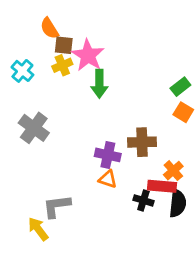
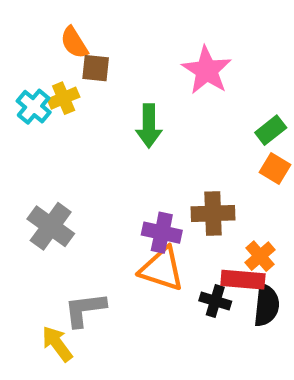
pink star: (88, 55) -> (207, 70), moved
yellow cross: (62, 65) -> (64, 98), moved
gray cross: (34, 128) -> (51, 226), moved
orange triangle: (108, 179) -> (162, 269), size x1.6

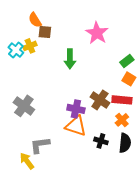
brown cross: (213, 213) -> (100, 100), turned 36
red rectangle: (243, 280) -> (122, 100), moved

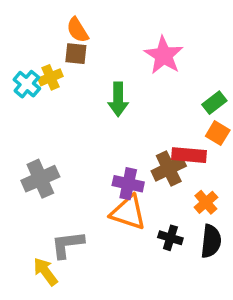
orange semicircle: (35, 20) -> (78, 30), moved
brown cross: (100, 100) -> (169, 169), turned 30
red rectangle: (122, 100) -> (189, 155), moved
gray cross: (24, 106) -> (40, 179), turned 30

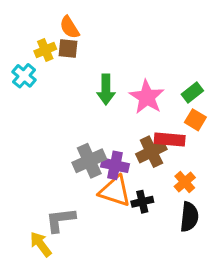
pink star: (164, 55) -> (147, 97), moved
yellow cross: (50, 77) -> (45, 50), moved
gray cross: (40, 179) -> (89, 161), moved
black cross: (170, 238) -> (142, 202), moved, turned -30

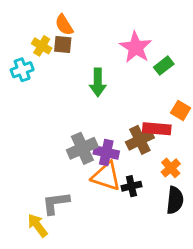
yellow cross: (45, 50) -> (42, 46), turned -36
cyan cross: (24, 76) -> (22, 70), turned 30
green rectangle: (192, 92) -> (164, 66), moved
pink star: (147, 97) -> (136, 47), moved

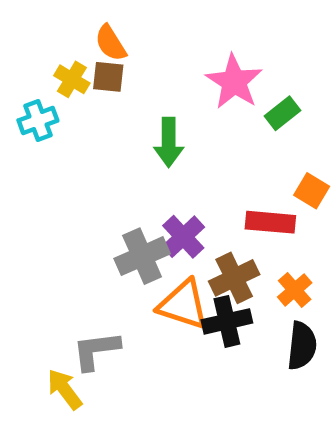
brown cross: (140, 140) -> (234, 278), moved
purple cross: (106, 153) -> (183, 237), moved, turned 35
black cross: (131, 186) -> (227, 321), size x1.4

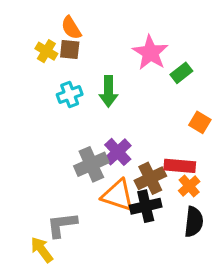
cyan cross: (38, 121) -> (70, 95), moved
red rectangle: (270, 222) -> (180, 166), moved

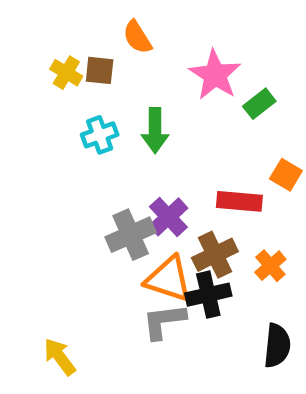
orange semicircle: (71, 28) -> (137, 37), moved
red rectangle: (180, 166) -> (239, 201), moved
black semicircle: (194, 222) -> (277, 346), moved
gray L-shape: (62, 225) -> (164, 321), moved

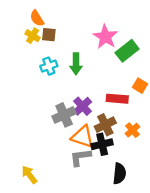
orange semicircle: (137, 37) -> (37, 18), moved
green rectangle: (259, 104) -> (127, 51), size x1.5
black semicircle: (277, 346) -> (119, 174), moved

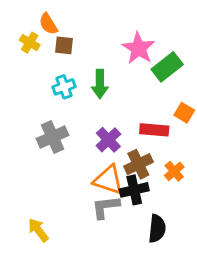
yellow cross: (33, 36) -> (30, 43), moved
gray cross: (64, 115) -> (53, 137), moved

